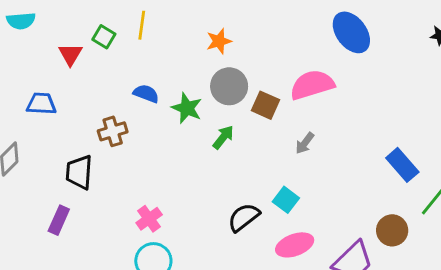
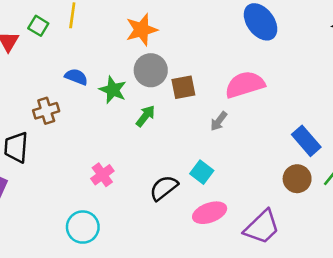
orange star: (219, 41) -> (142, 30), size x1.4
pink semicircle: (312, 85) -> (245, 85), moved
brown square: (265, 105) -> (183, 87), turned -35
pink cross: (149, 219) -> (102, 175), moved
brown circle: (392, 230) -> (297, 179), moved

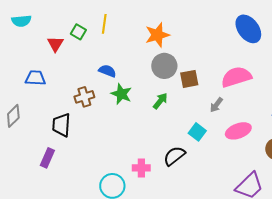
green star: (113, 90) -> (121, 94), moved
cyan square: (202, 172) -> (197, 132), moved
pink cross: (102, 175) -> (141, 168), moved, turned 36
pink ellipse: (210, 213) -> (238, 131), moved

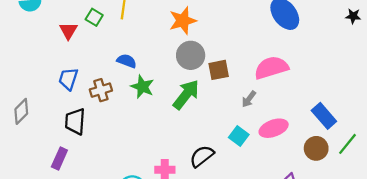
blue trapezoid: (35, 78) -> (68, 79), moved, turned -75
green arrow: (160, 101) -> (186, 95), size x1.6
cyan square: (197, 132) -> (239, 136), moved

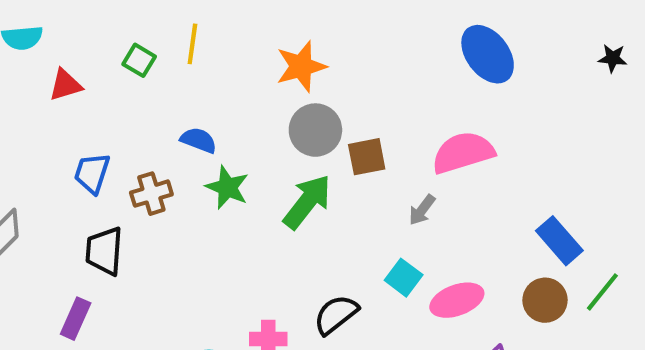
red triangle: (68, 31) -> (65, 85), moved, turned 42
pink ellipse: (274, 128) -> (457, 300), moved

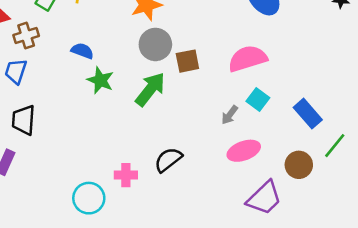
brown cross: (151, 194) -> (26, 35), moved
gray arrow: (422, 210) -> (230, 115), moved
cyan square: (404, 278) -> (258, 100), moved
brown circle: (545, 300) -> (299, 165), moved

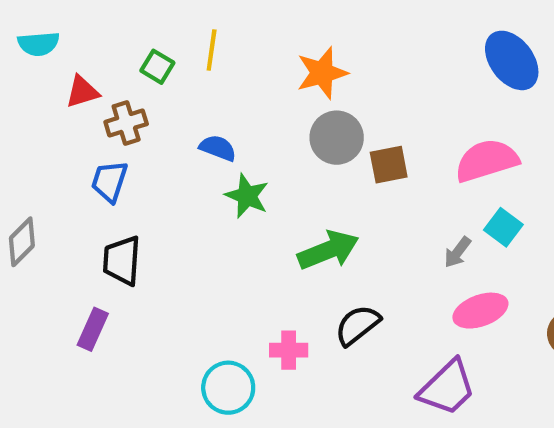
green arrow: (150, 89) -> (328, 250), moved, turned 30
purple trapezoid: (264, 198) -> (447, 388), moved

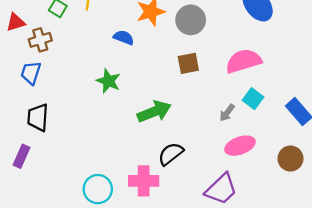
gray circle: (337, 138) -> (191, 20), moved
blue semicircle: (218, 148) -> (124, 38), moved
pink cross: (289, 350) -> (144, 181), moved, size x1.4

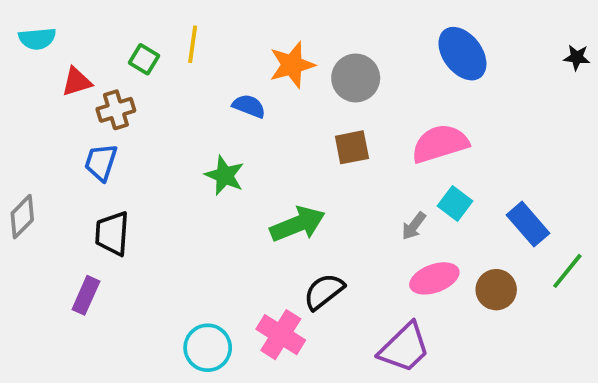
brown circle: (290, 159) -> (496, 290), moved
pink cross: (144, 181) -> (281, 335), turned 32

